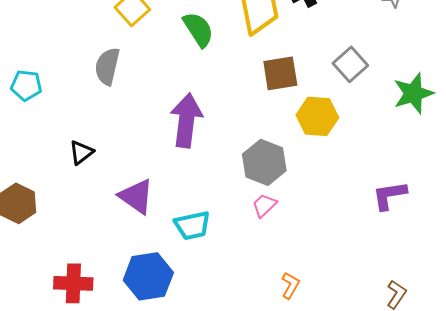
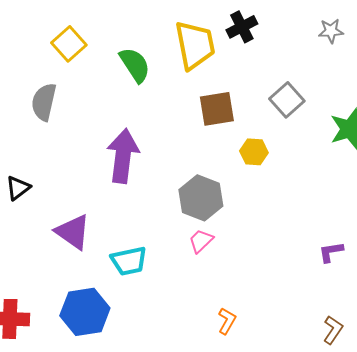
yellow hexagon: (317, 116) -> (254, 152), size x0.7
purple L-shape: (389, 195) -> (331, 252), moved, size x0.7

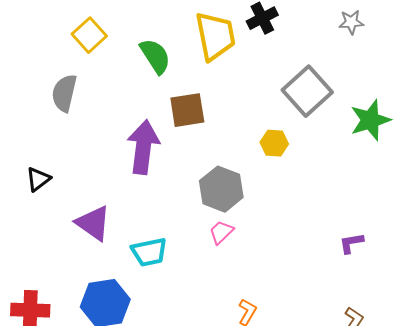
gray square: (287, 100) -> (307, 91), size x1.4
brown square: (217, 109) -> (187, 110), moved

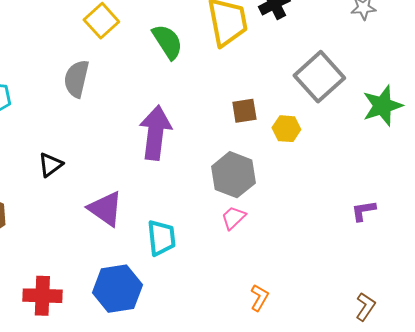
brown square: (187, 110) -> (244, 111), moved, size x0.7
purple L-shape: (351, 243) -> (363, 211), moved
cyan trapezoid: (149, 252) -> (161, 238), turned -84

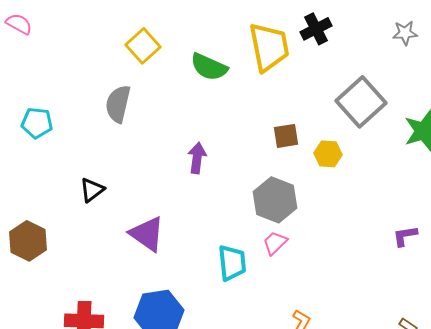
green semicircle: (167, 42) -> (209, 67), turned 147
purple arrow: (155, 133) -> (197, 158), size x0.6
cyan trapezoid: (161, 238) -> (232, 263), moved

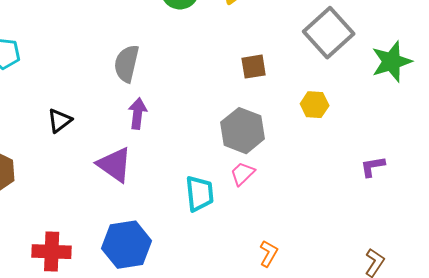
gray semicircle: (118, 104) -> (127, 64), moved
yellow hexagon: (328, 154) -> (315, 105), moved
purple arrow: (197, 158) -> (138, 114), moved

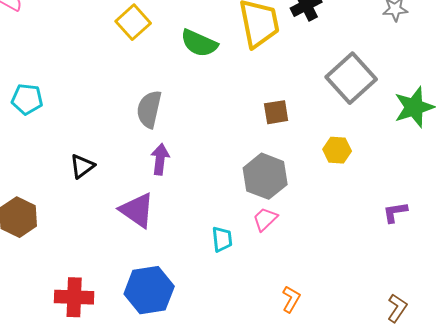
cyan trapezoid: (200, 194) -> (222, 239), size x0.7

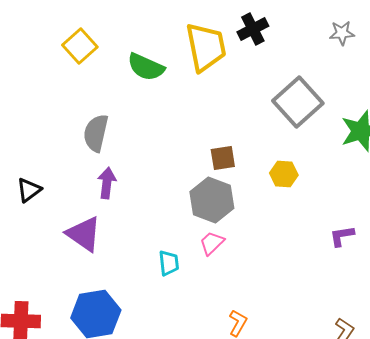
brown square: (276, 112) -> (223, 158), moved

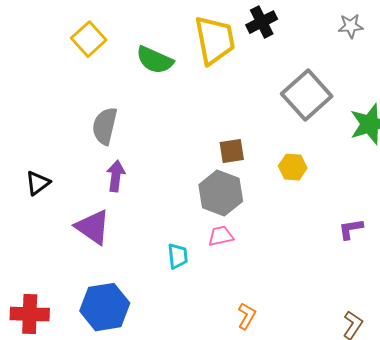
pink trapezoid: (212, 243) -> (221, 236), turned 32

